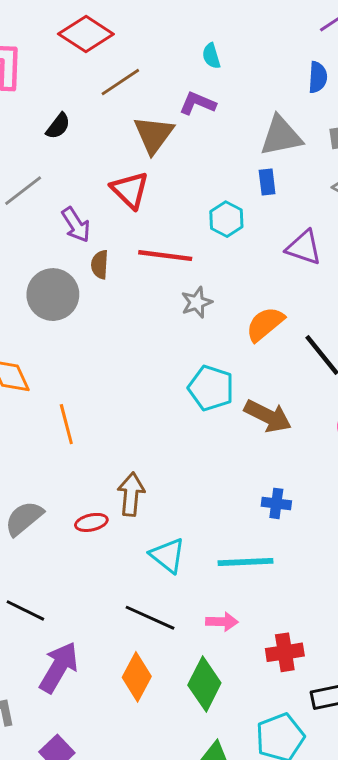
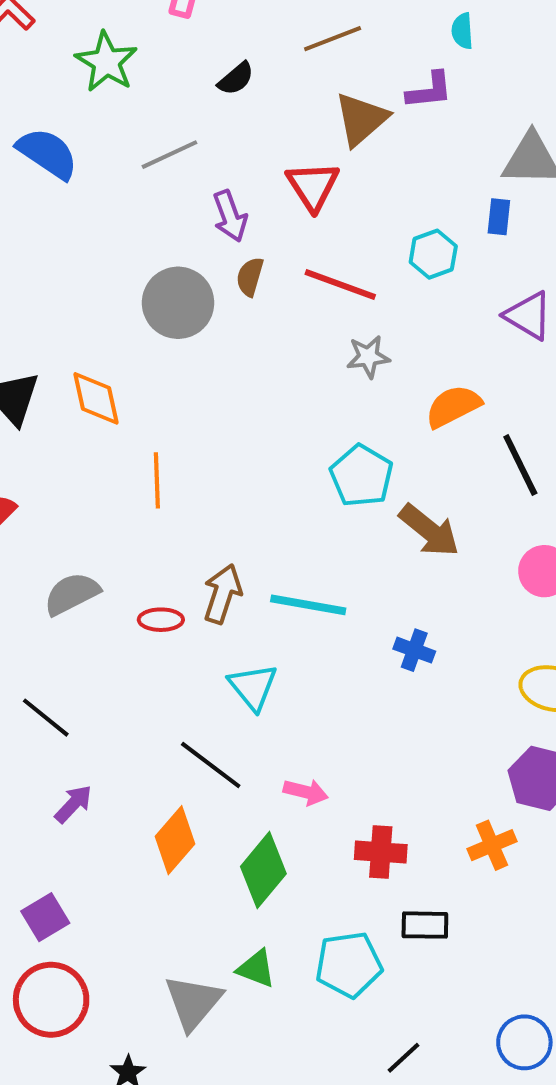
purple L-shape: (197, 103) -> (429, 90), turned 138
cyan line: (245, 562) -> (308, 605), moved
purple arrow: (59, 667) -> (73, 804), size x0.6

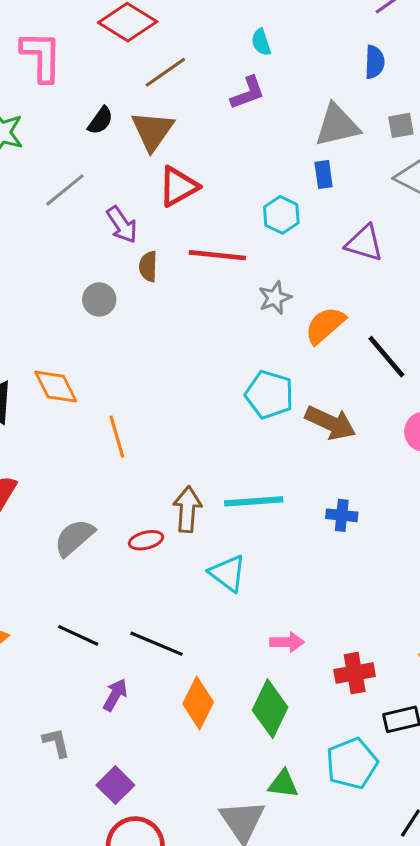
brown triangle: (361, 119) -> (152, 131), moved
red triangle: (313, 186) -> (178, 186), turned 48
gray circle: (178, 303) -> (99, 299), size x0.6
gray star: (368, 357) -> (275, 298), moved
black line: (211, 765) -> (157, 644), moved

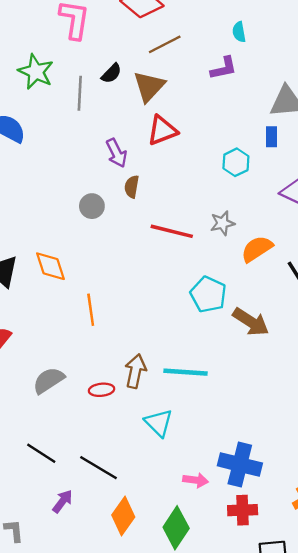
gray line: (65, 190) -> (80, 93), moved, turned -56
red line: (217, 255) -> (172, 231), moved
blue cross: (342, 515) -> (240, 464), moved, size x1.8

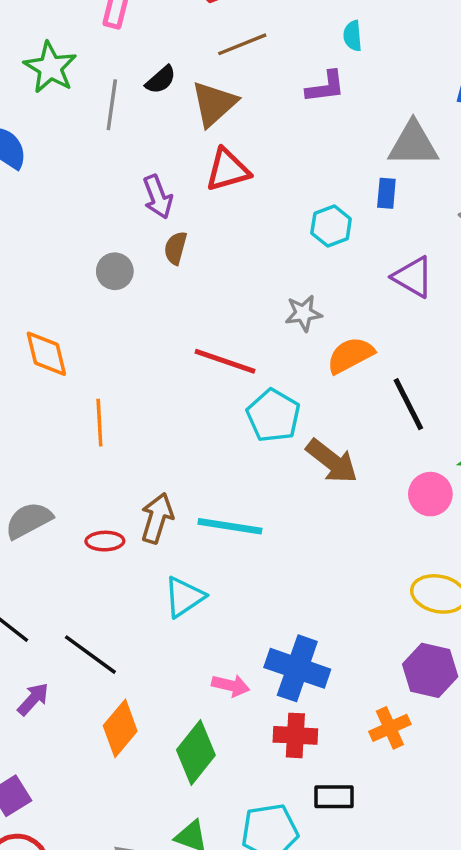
red line: (172, 231) -> (225, 361), moved
cyan triangle: (159, 423) -> (184, 597), turned 36

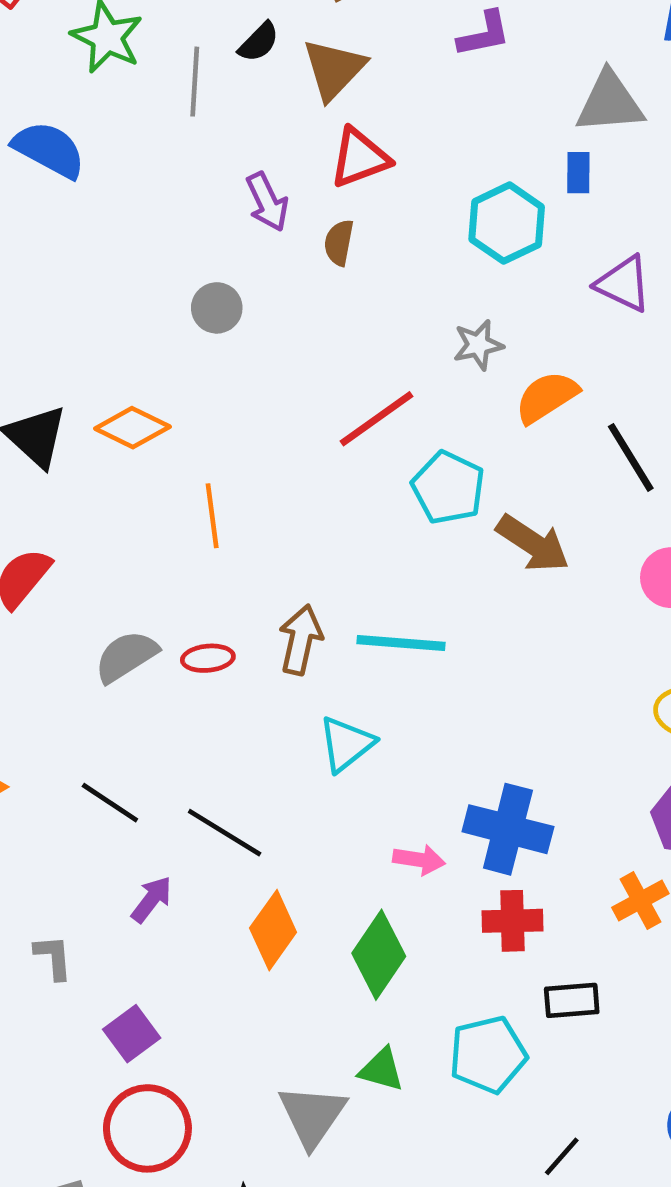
cyan hexagon: (331, 226) -> (507, 223), size x1.4
brown semicircle: (176, 248) -> (339, 243), moved
orange diamond: (46, 354) -> (132, 428), turned -46
red line: (225, 361) -> (376, 419), turned -50
red ellipse: (105, 541) -> (208, 658), moved

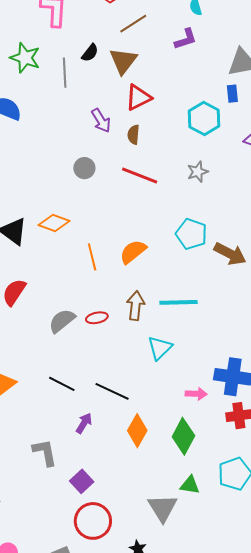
orange semicircle: (547, 397) -> (133, 252), moved
red line: (376, 419) -> (140, 175), moved, turned 63
gray L-shape: (53, 957) -> (45, 452), size x1.4

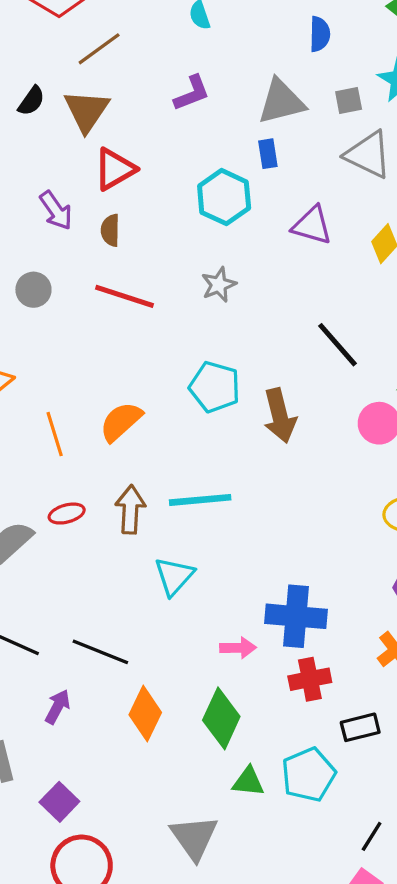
purple L-shape: (186, 39) -> (192, 93), moved
brown arrow: (230, 254) -> (280, 416), turned 52
red ellipse: (97, 318) -> (67, 514), moved
green triangle: (190, 485) -> (248, 782), moved

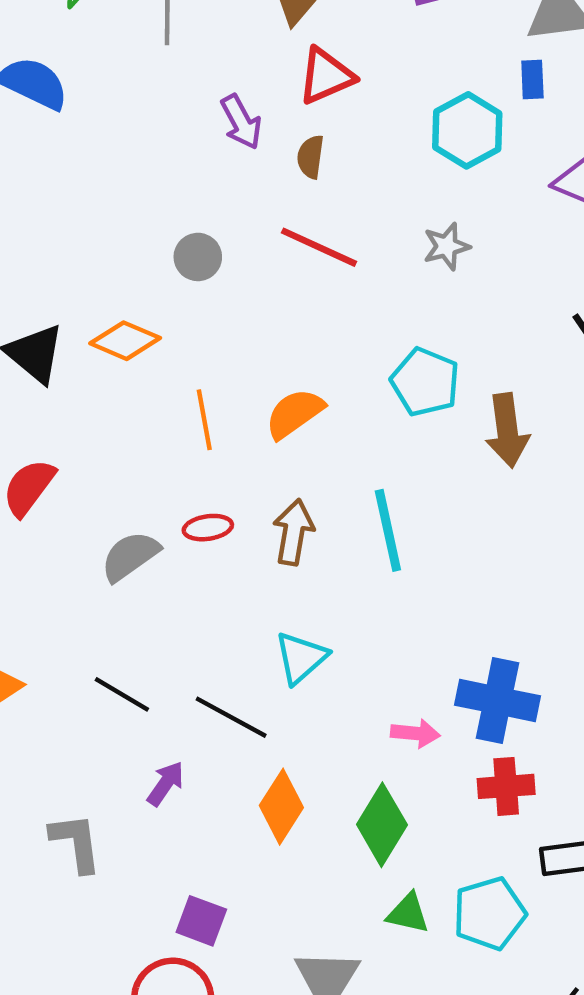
gray circle: (33, 290) -> (198, 257), moved
cyan line: (200, 500) -> (388, 530), turned 76
cyan triangle: (174, 576) -> (301, 658), moved
purple square: (59, 802) -> (201, 921), moved, turned -30

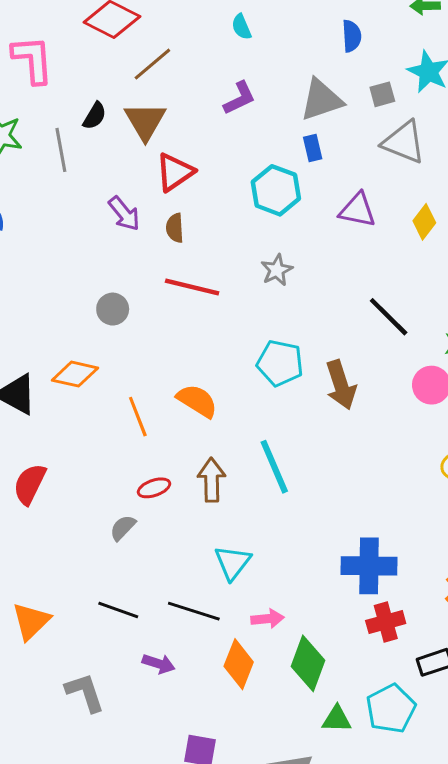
orange semicircle: (295, 414) -> (197, 401), turned 78
gray semicircle: (130, 556) -> (123, 528), moved, size x0.7
pink arrow: (415, 733) -> (267, 619), moved
purple arrow: (166, 784) -> (159, 664), turned 84
gray L-shape: (76, 843) -> (85, 692), moved

